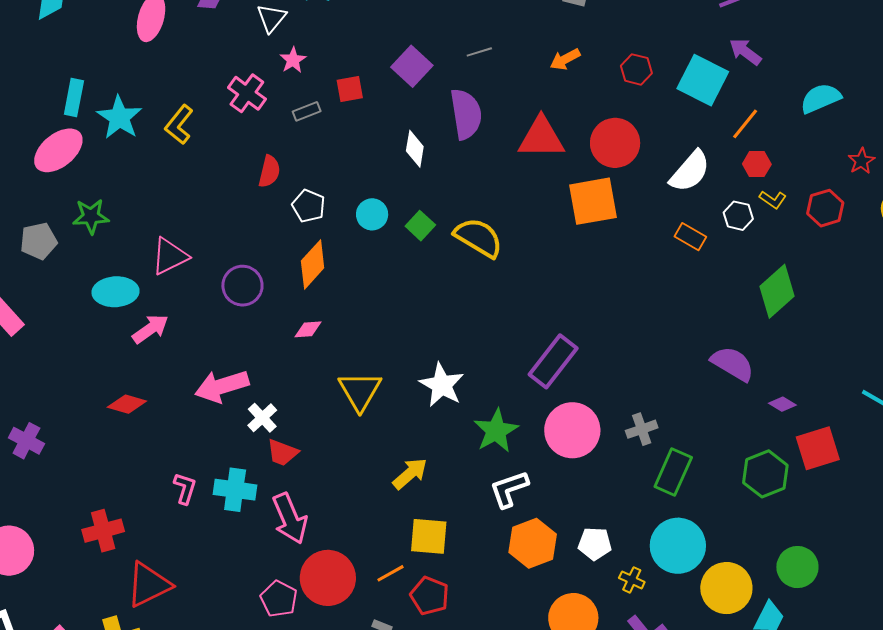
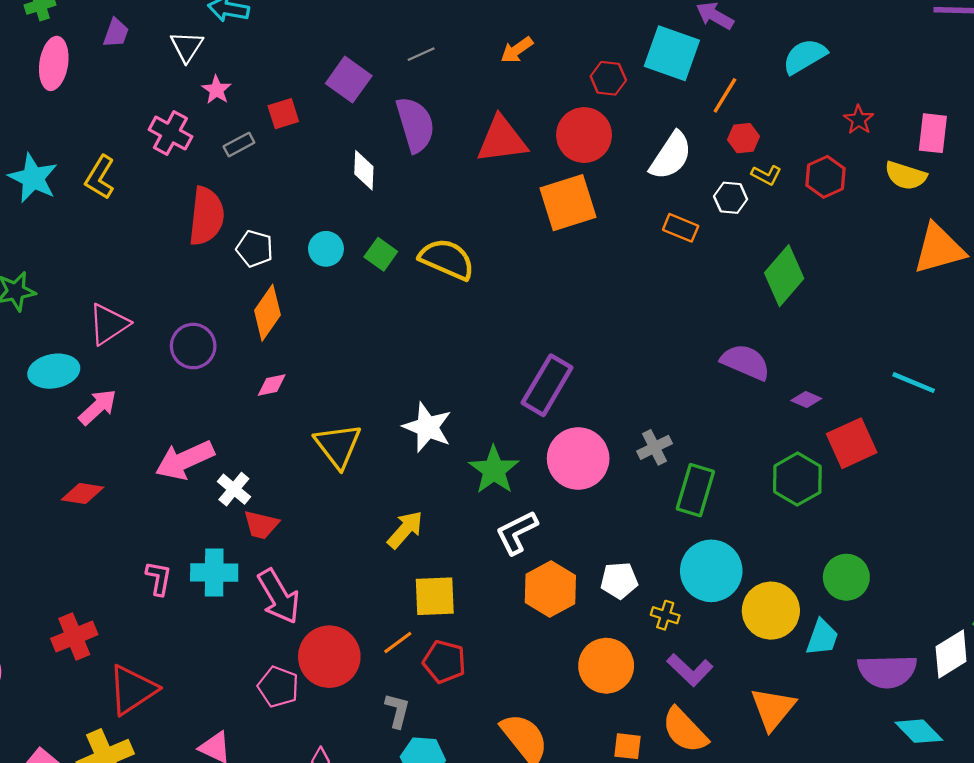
red hexagon: (636, 69) -> (608, 78), moved
red semicircle: (269, 171) -> (206, 216), size x1.6

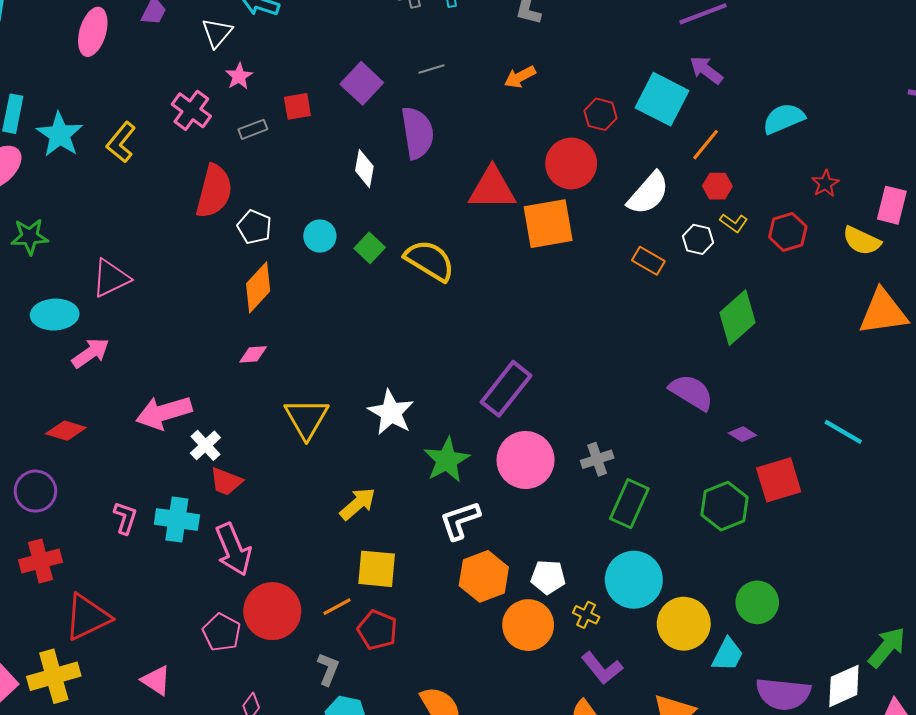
red triangle: (502, 140) -> (492, 188), moved
purple circle: (193, 346) -> (35, 491), moved
orange circle: (606, 666) -> (528, 625), moved

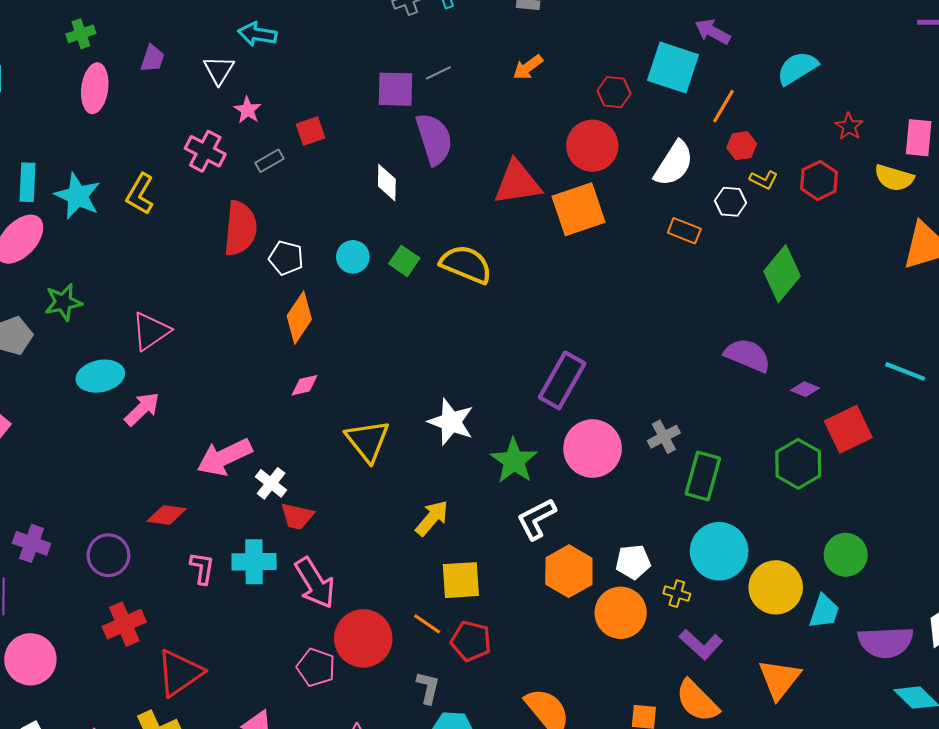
purple square: (362, 83) -> (396, 89), moved, turned -33
red diamond: (66, 431) -> (166, 515), moved
orange line: (337, 607) -> (427, 624), turned 72

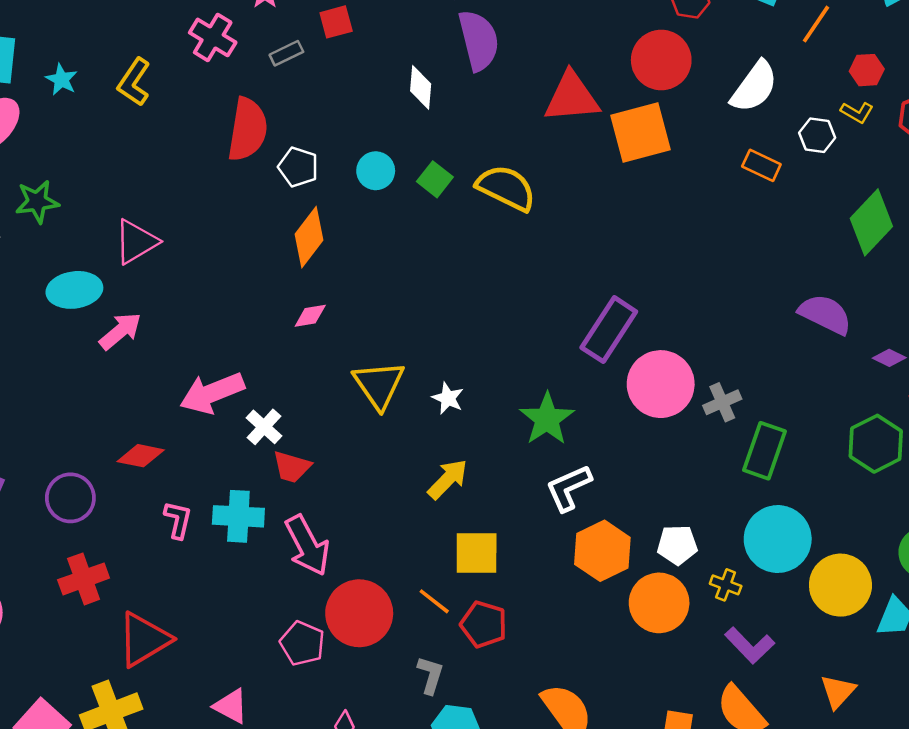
red hexagon: (742, 146) -> (867, 70), moved
cyan star: (77, 196) -> (61, 80), size x0.6
white star: (451, 422) -> (448, 398), moved, size x0.6
pink circle: (593, 449) -> (661, 384), moved
orange triangle: (779, 679) -> (838, 691), size x0.7

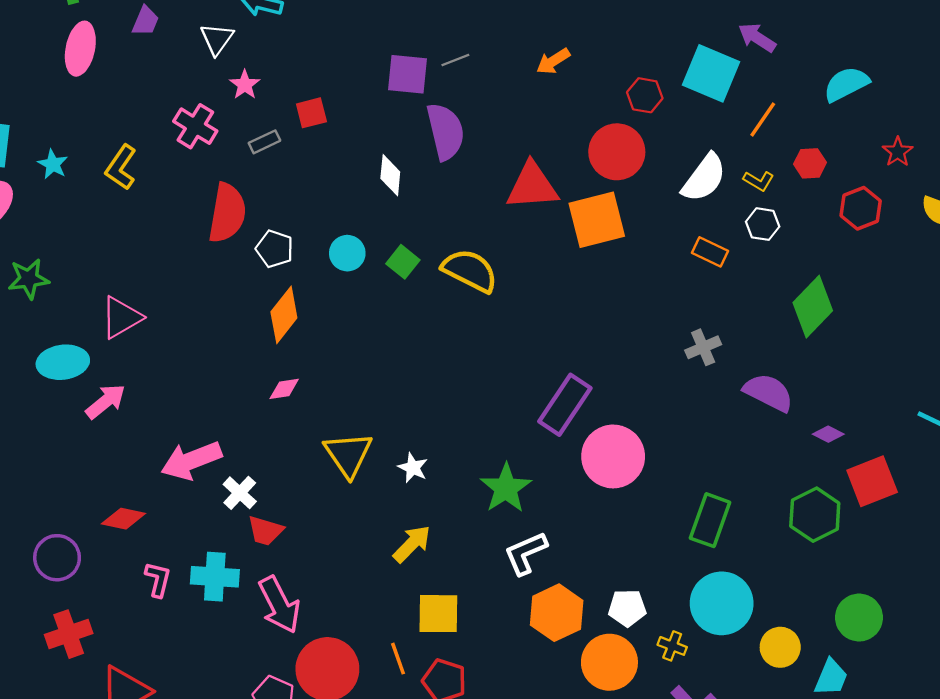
yellow L-shape: (857, 112) -> (759, 181), moved
gray cross: (722, 402) -> (703, 347), moved
yellow circle: (840, 585) -> (780, 647), size x0.7
orange line: (434, 601) -> (398, 659), turned 32

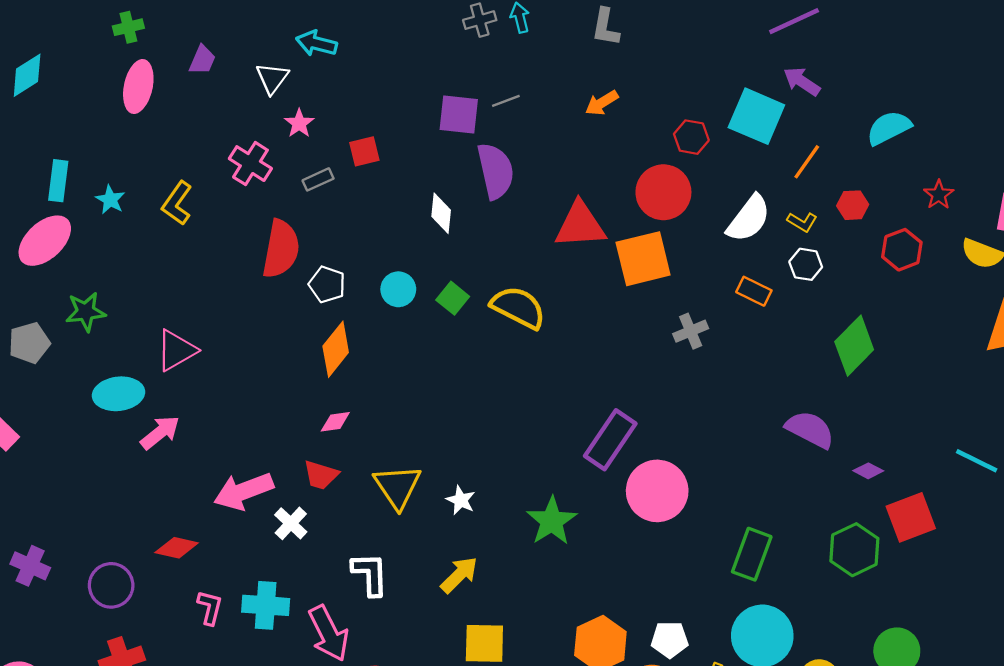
gray cross: (703, 347) -> (691, 331), moved
red trapezoid: (265, 531) -> (321, 475), moved
white L-shape: (526, 553) -> (370, 574), moved, turned 111

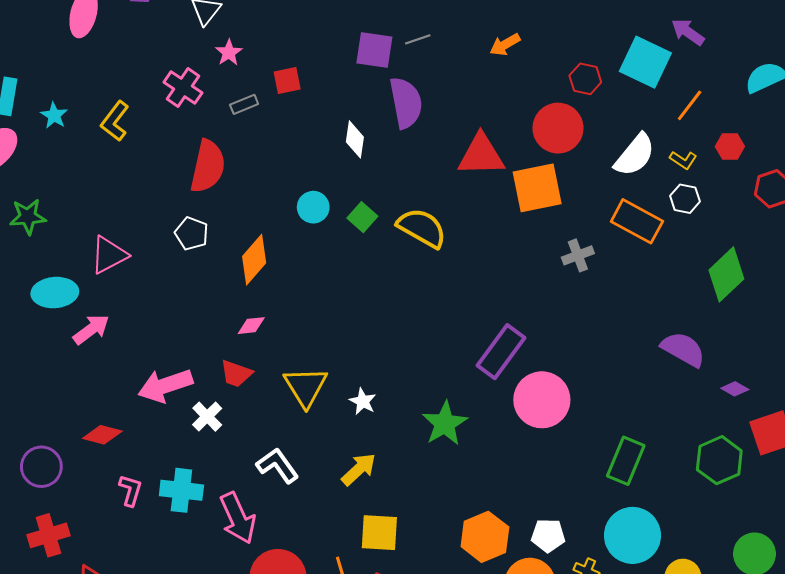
white pentagon: (327, 284) -> (192, 234), moved
orange rectangle: (754, 291) -> (637, 221), size x1.6
white L-shape: (370, 574) -> (278, 465), turned -36

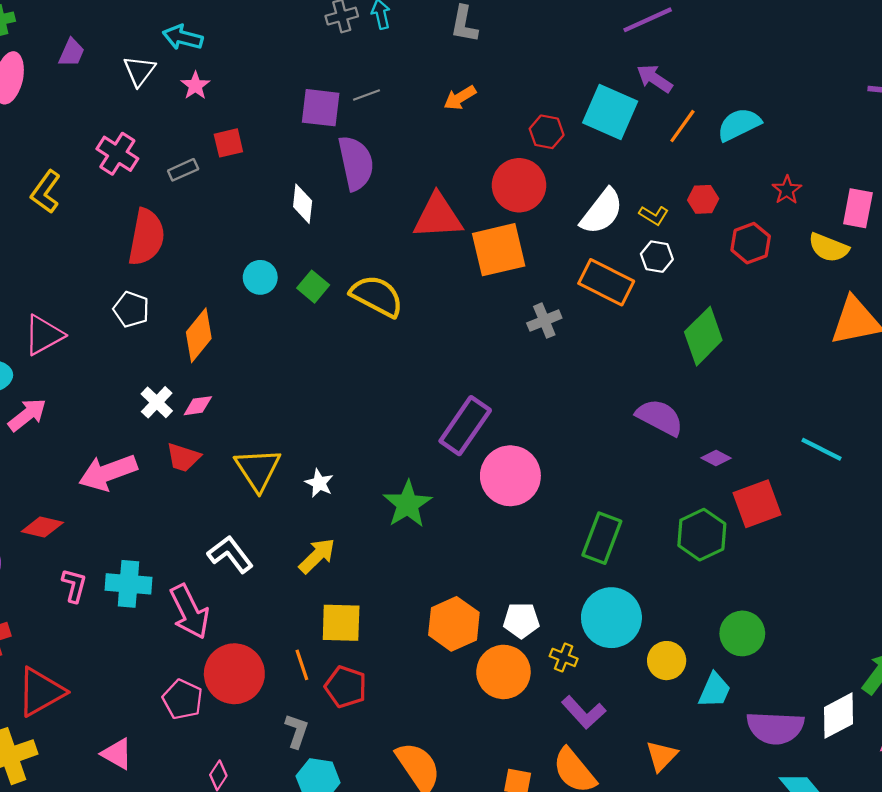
pink star: (229, 53) -> (195, 86), moved
orange line: (690, 105) -> (682, 126), moved
white cross: (207, 417) -> (157, 402), moved

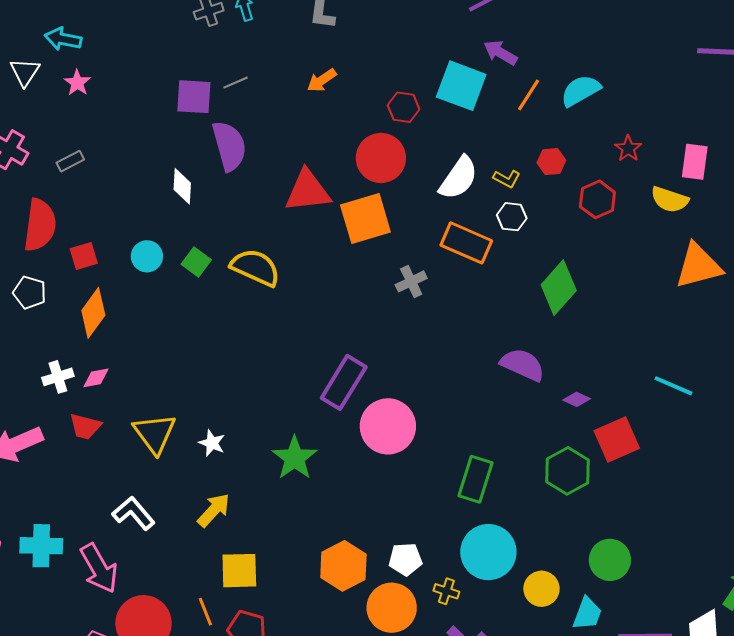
red square: (228, 143) -> (84, 256), moved
white cross: (157, 402) -> (58, 377), turned 32

